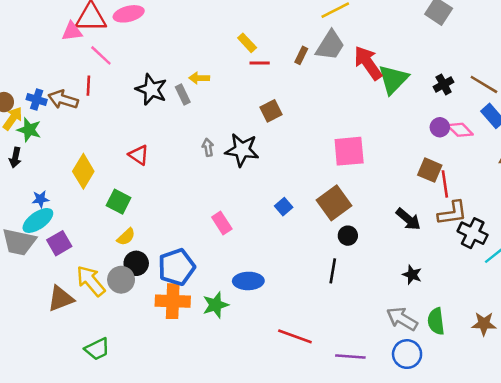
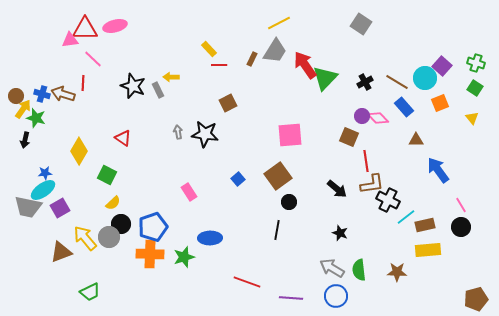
brown square: (430, 170) -> (349, 137), moved

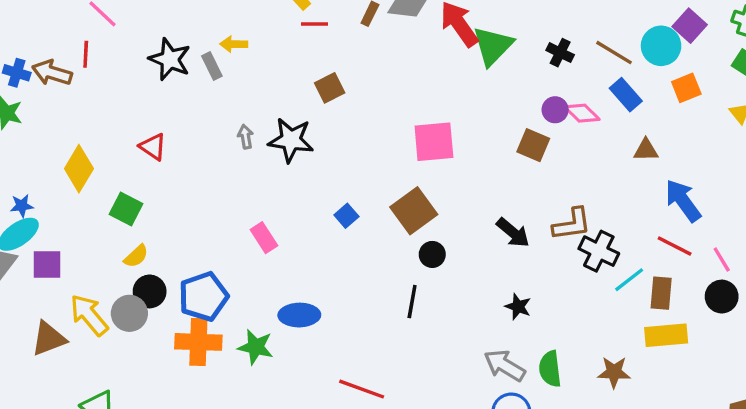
black cross: (365, 82) -> (560, 53), turned -35
red line: (366, 161) -> (675, 246), moved, turned -55
purple square: (60, 208) -> (47, 265), turned 30
brown rectangle: (425, 225) -> (661, 293), turned -72
green star: (184, 257) -> (256, 347), turned 30

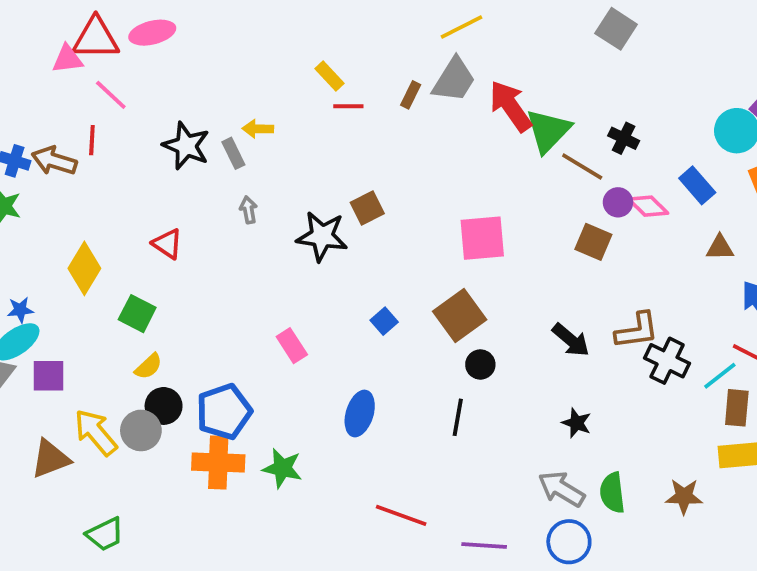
brown line: (614, 53) -> (582, 166), moved
brown square: (330, 88) -> (367, 208), moved
gray arrow: (245, 137) -> (248, 210), moved
cyan line: (629, 280) -> (720, 376), moved
blue ellipse: (299, 315) -> (360, 414), moved, turned -72

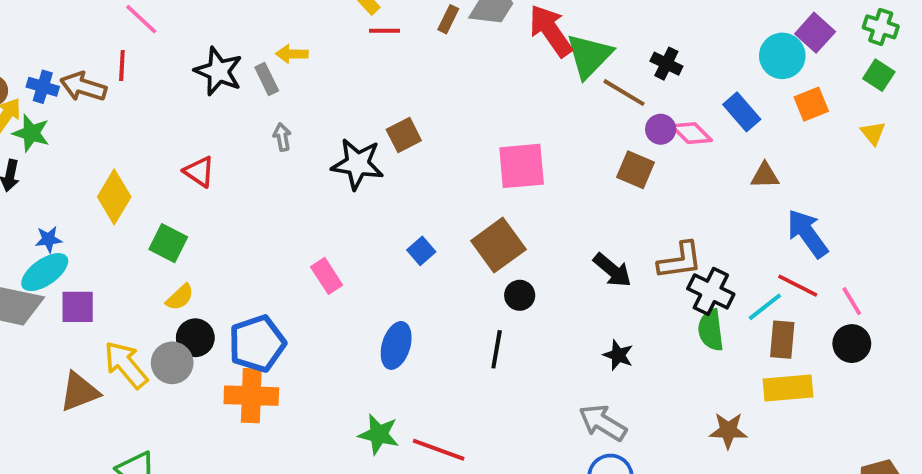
green star: (282, 468) -> (379, 434), moved
green semicircle: (612, 493) -> (711, 330), moved

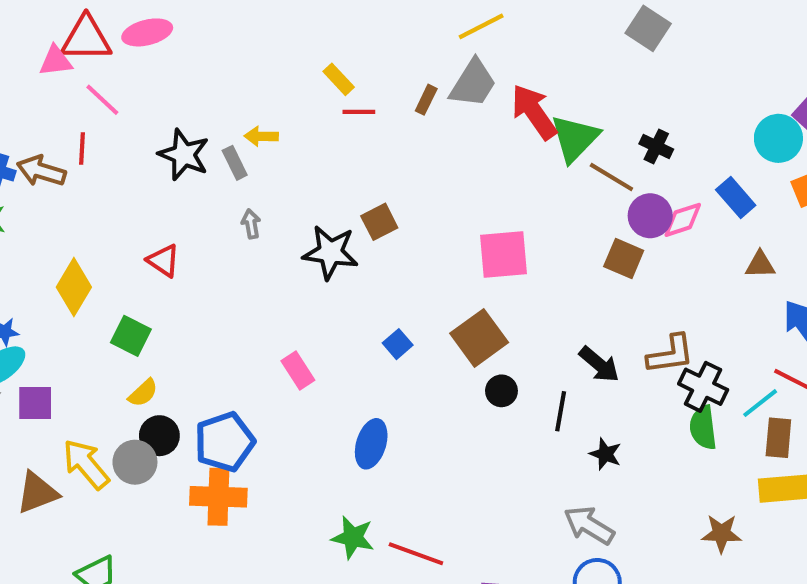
purple circle: (661, 129) -> (650, 216), size x1.4
pink diamond: (692, 133) -> (683, 220), turned -63
black line: (497, 349) -> (561, 411), moved

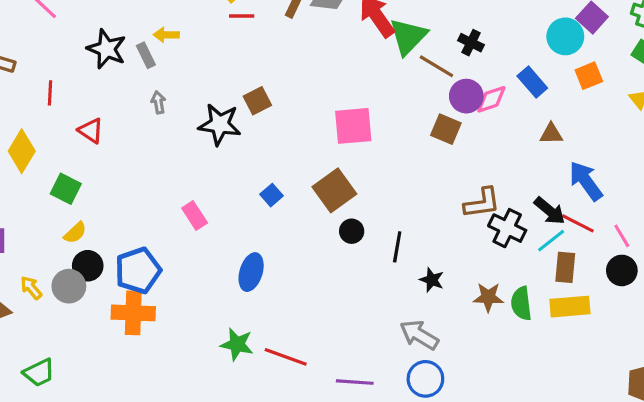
red line: (82, 149) -> (50, 93), moved
black arrow: (599, 364) -> (550, 211), moved
green semicircle: (703, 428) -> (521, 303), moved
yellow arrow: (86, 464) -> (31, 288), size x0.6
brown star: (721, 533) -> (488, 297), moved

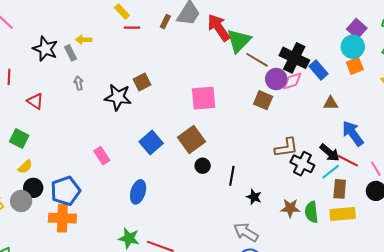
cyan circle: (565, 36) -> (353, 47), moved
black cross: (471, 43) -> (294, 58), moved, size x1.8
blue square: (272, 195) -> (151, 143), size x1.6

